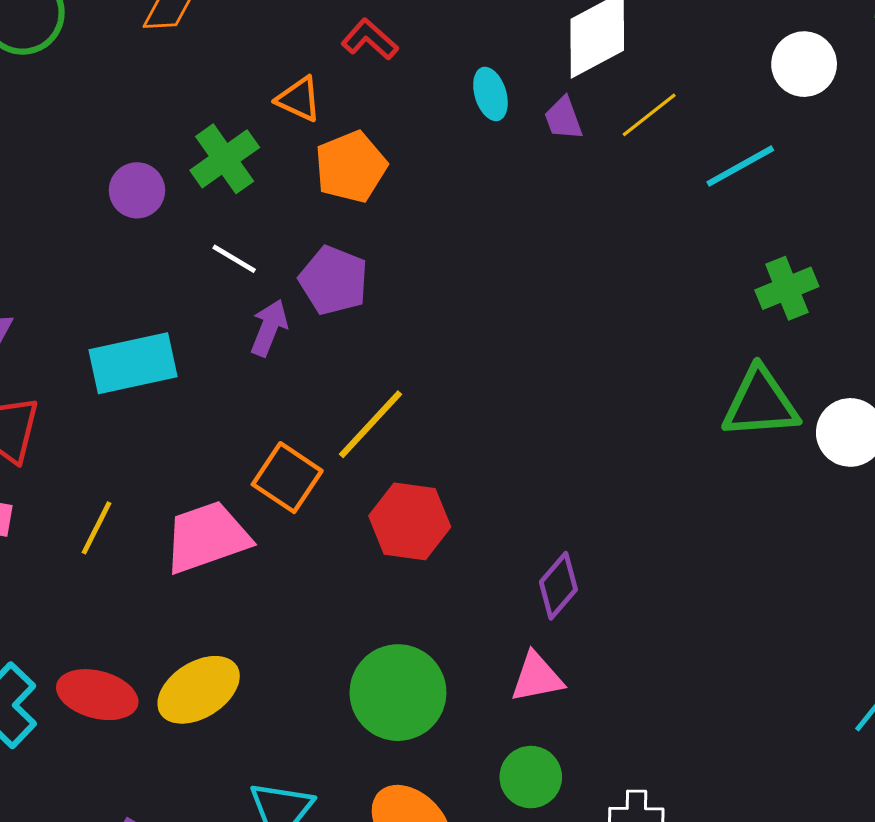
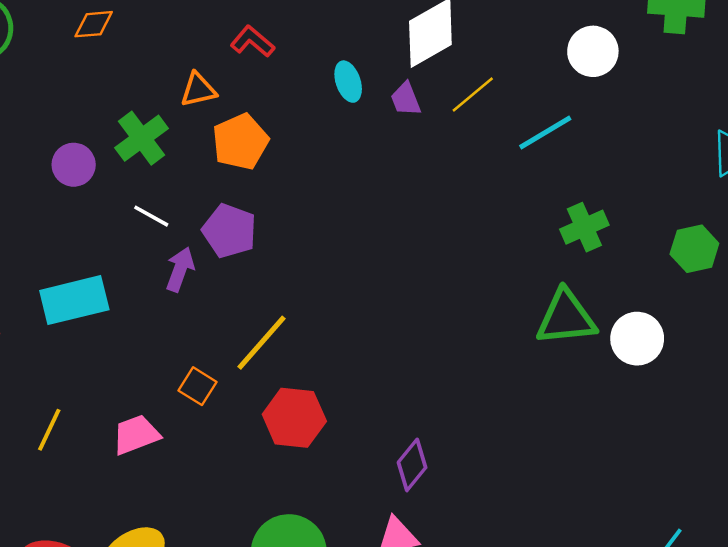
orange triangle: (299, 99) -> (198, 90), turned -36
orange square: (287, 478) -> (197, 386), size x0.7
pink trapezoid: (207, 537) -> (136, 435), size x0.7

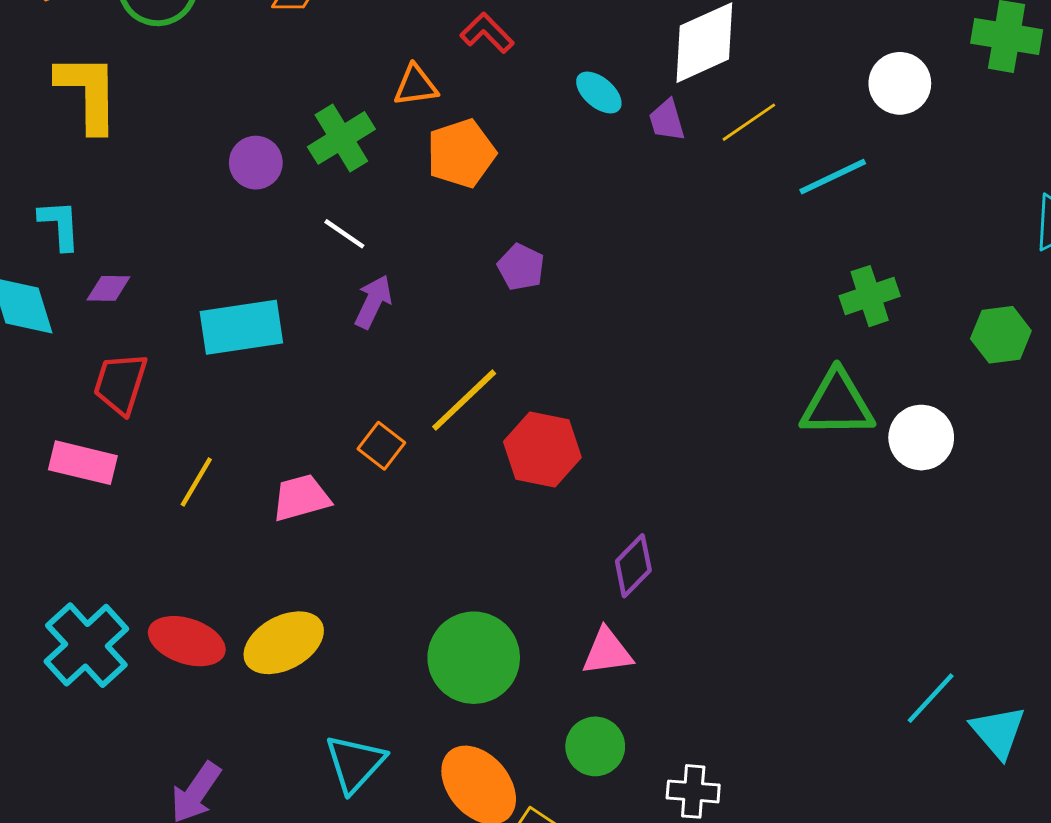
cyan ellipse: (348, 82) -> (599, 93), turned -36
purple pentagon: (229, 231) -> (521, 267), moved, size x0.7
red hexagon: (294, 418) -> (542, 450), moved

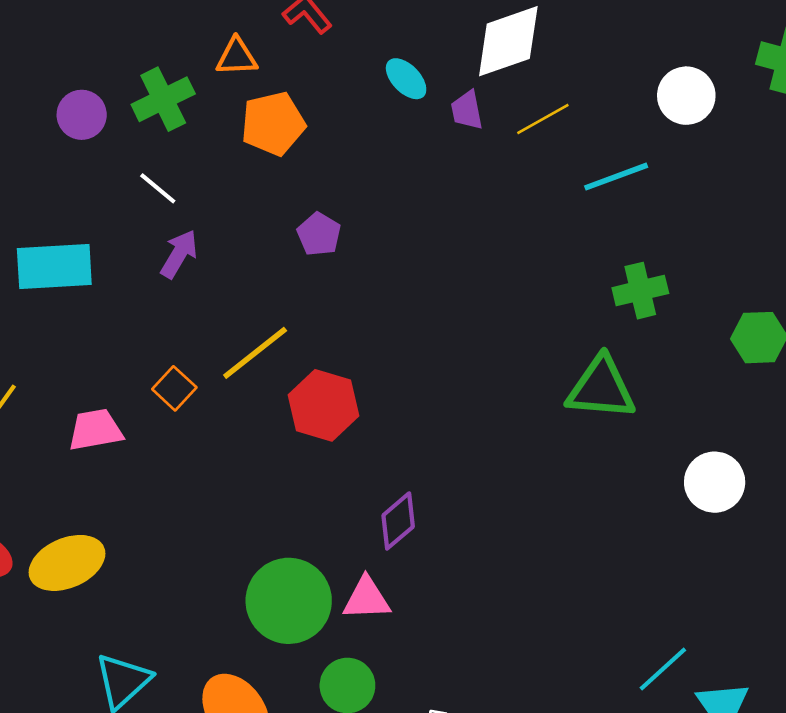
white circle: (921, 438) -> (715, 482), moved
green circle: (474, 658) -> (289, 601), moved

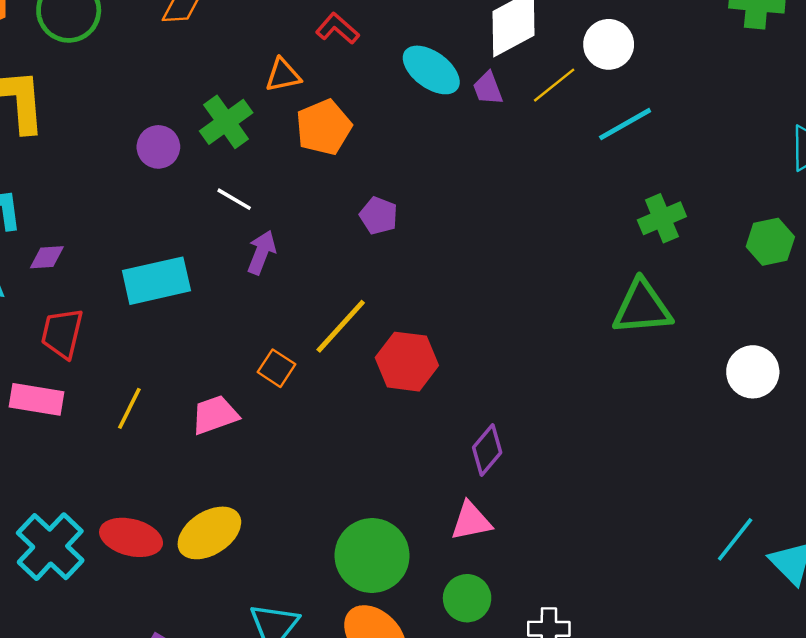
cyan ellipse: (406, 79) -> (431, 70), size x1.5
white circle: (686, 96) -> (609, 44), moved
green circle: (289, 601) -> (372, 556), moved

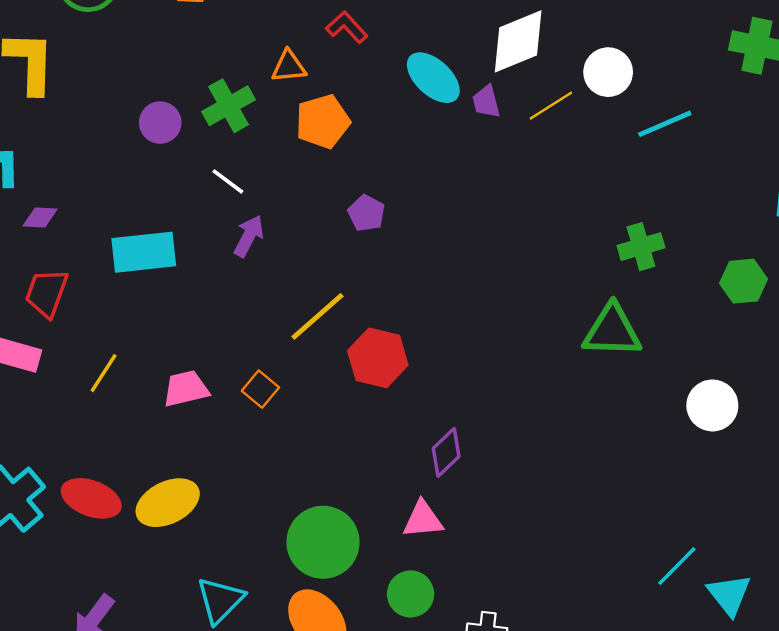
cyan line: (625, 124) -> (665, 124), moved
orange square: (277, 368) -> (260, 389), moved

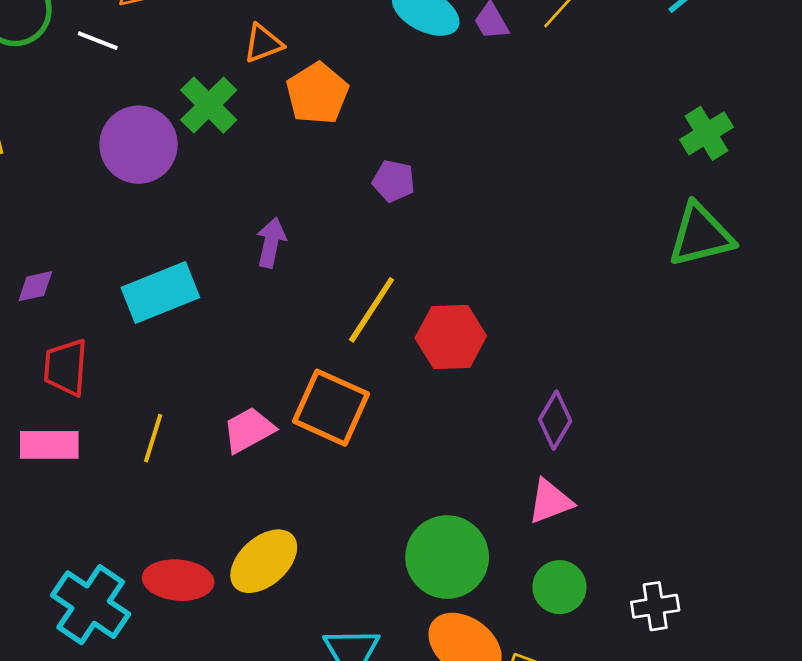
purple circle: (160, 123) -> (139, 145), size x1.6
white line: (228, 181) -> (98, 41), moved
orange square: (260, 389) -> (331, 408), size x1.8

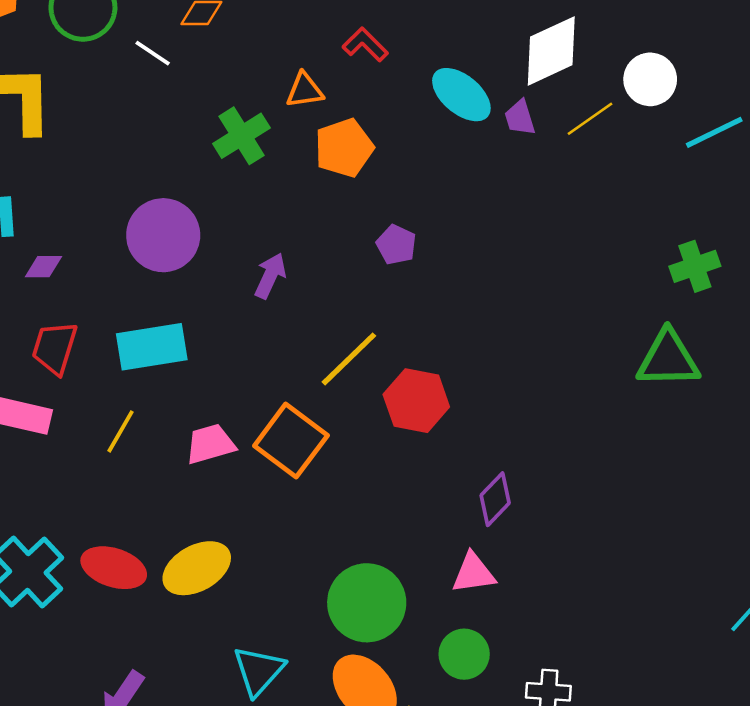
purple circle: (139, 145) -> (163, 235), moved
cyan rectangle: (160, 293) -> (152, 347), moved

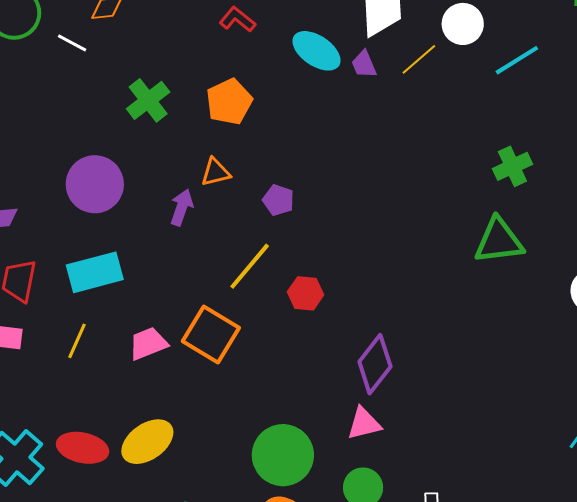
orange triangle: (305, 90) -> (215, 172), moved
purple pentagon: (396, 245) -> (278, 200), moved
red hexagon: (416, 401) -> (306, 293), size x0.7
purple diamond: (495, 499) -> (375, 364), size x1.4

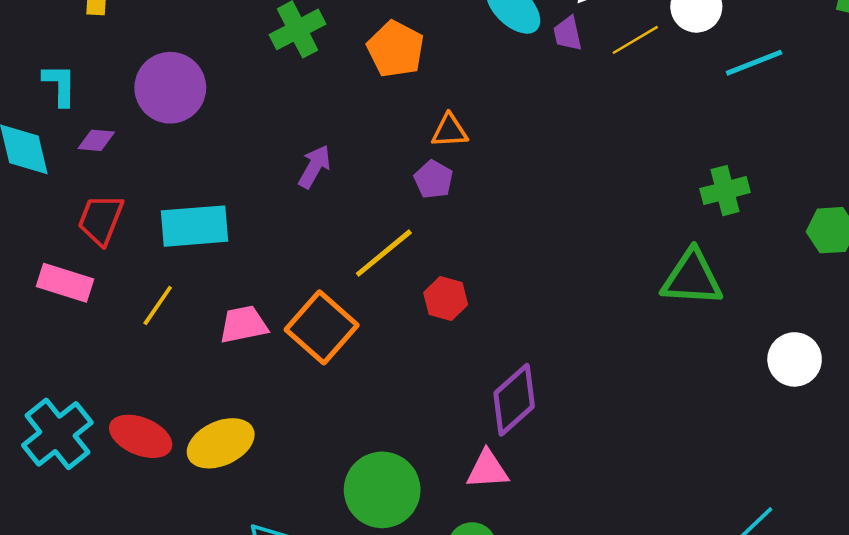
orange pentagon: (229, 102) -> (396, 49), turned -30
orange triangle: (215, 172) -> (450, 131), moved
purple circle: (95, 184) -> (170, 88), moved

